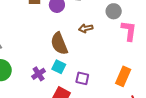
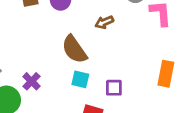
purple cross: (39, 74) -> (32, 81), moved

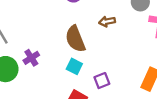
purple square: (114, 88) -> (102, 81), turned -35

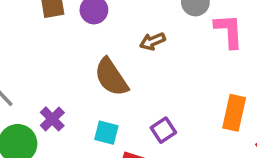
cyan square: (74, 66) -> (106, 133), moved

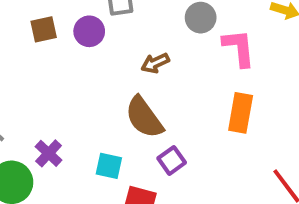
brown semicircle: (111, 77) -> (144, 117), moved
orange rectangle: (234, 113) -> (241, 113), moved

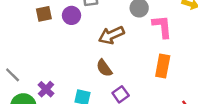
brown arrow: (155, 63) -> (111, 35), size x1.5
brown semicircle: (144, 117) -> (104, 68), size x0.7

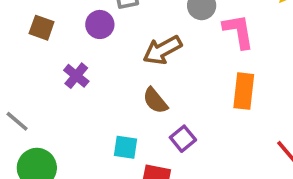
brown square: (44, 14) -> (42, 28), moved, turned 35
purple cross: (46, 89) -> (76, 76), moved

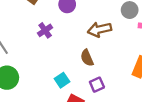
cyan square: (126, 147) -> (62, 80), turned 32

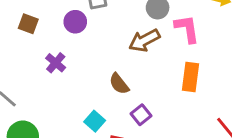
brown arrow: (99, 29) -> (144, 40), moved

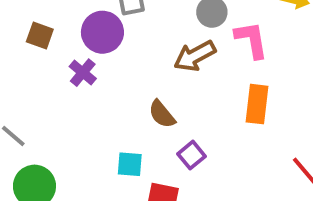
purple circle: (75, 22) -> (102, 32), size x1.4
purple cross: (56, 63) -> (83, 73), moved
cyan square: (95, 121) -> (130, 164), turned -36

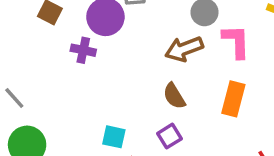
purple cross: (83, 73) -> (83, 50), turned -35
brown semicircle: (162, 114) -> (174, 96), moved

